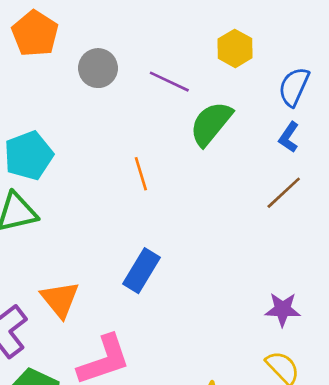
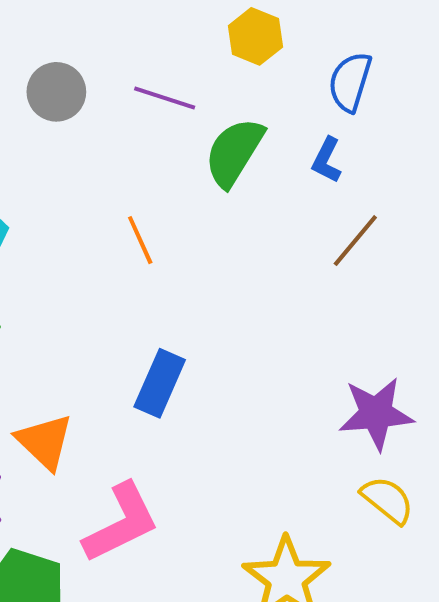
blue L-shape: (289, 137) -> (327, 160), moved
purple star: (283, 309) -> (376, 414), size x1.4

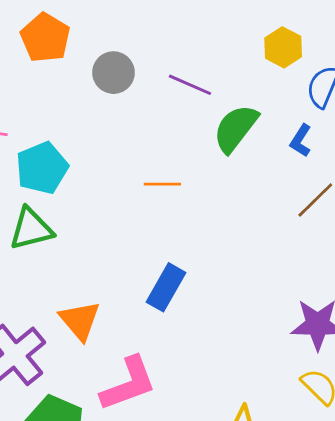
yellow hexagon: (255, 36) -> (283, 47), moved
orange line: (140, 240) -> (162, 184), turned -72

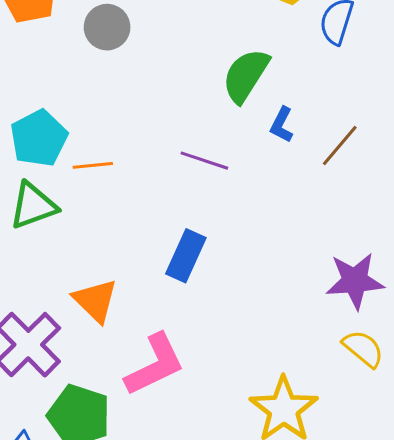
purple line: (190, 85) -> (204, 161), moved
blue L-shape: (301, 141) -> (282, 125), moved
orange line: (162, 184) -> (93, 165), moved

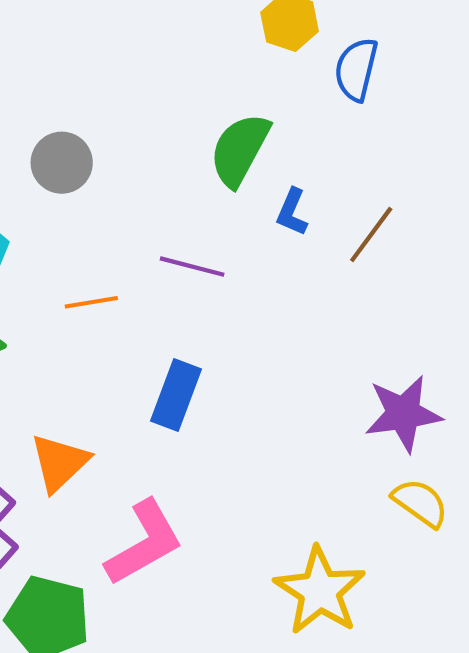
gray circle: (107, 27) -> (62, 163), moved
orange line: (93, 165) -> (91, 302), moved
orange triangle: (95, 301) -> (60, 463), turned 36

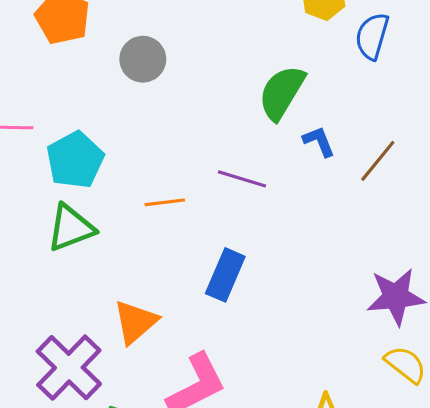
gray circle: (62, 163) -> (143, 59), moved
blue L-shape: (292, 212) -> (319, 141), turned 132

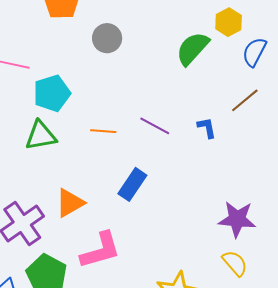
green semicircle: (282, 93) -> (193, 48), moved
blue L-shape: (319, 141) -> (207, 128), moved
brown line: (378, 161) -> (245, 100), moved

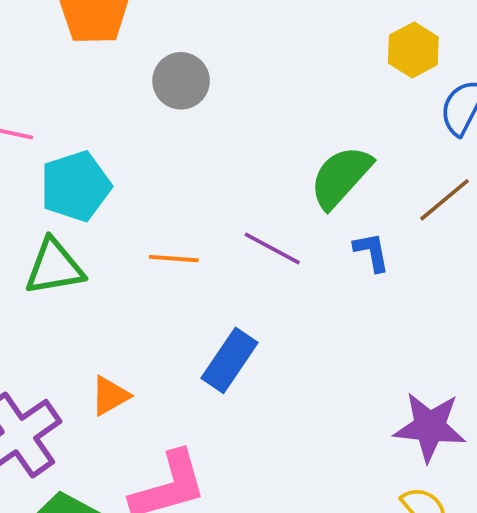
green semicircle: (193, 48) -> (341, 177), moved
orange triangle: (70, 203) -> (110, 396), size x0.7

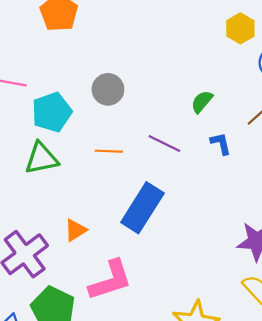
gray circle: (181, 81) -> (108, 89), moved
green semicircle: (341, 177) -> (202, 102), size x0.6
blue rectangle: (230, 360) -> (142, 208), size x1.4

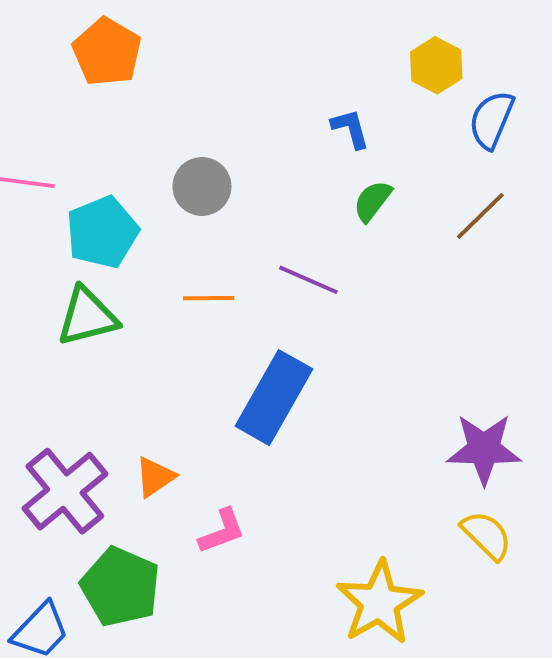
blue L-shape: (221, 144) -> (350, 129), moved
orange triangle: (75, 230) -> (155, 477), moved
pink L-shape: (110, 280) -> (222, 531), size x0.6

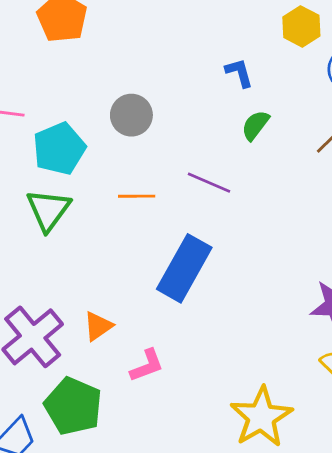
green triangle: (87, 317) -> (48, 210), turned -39

